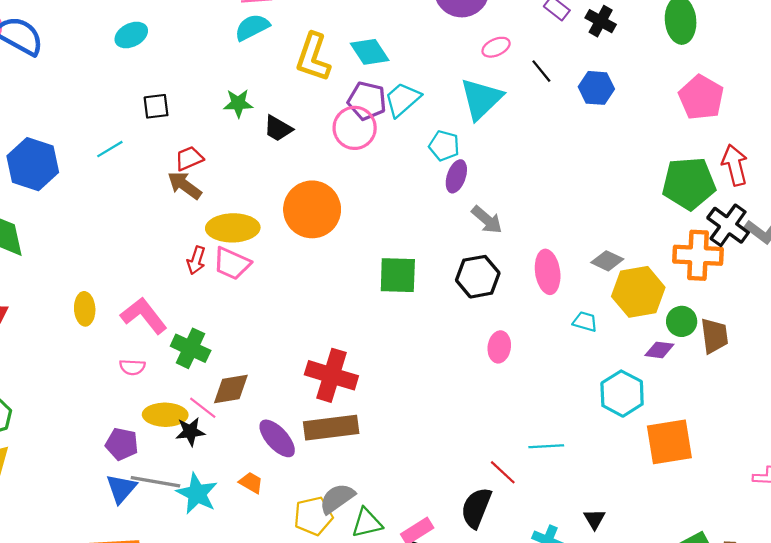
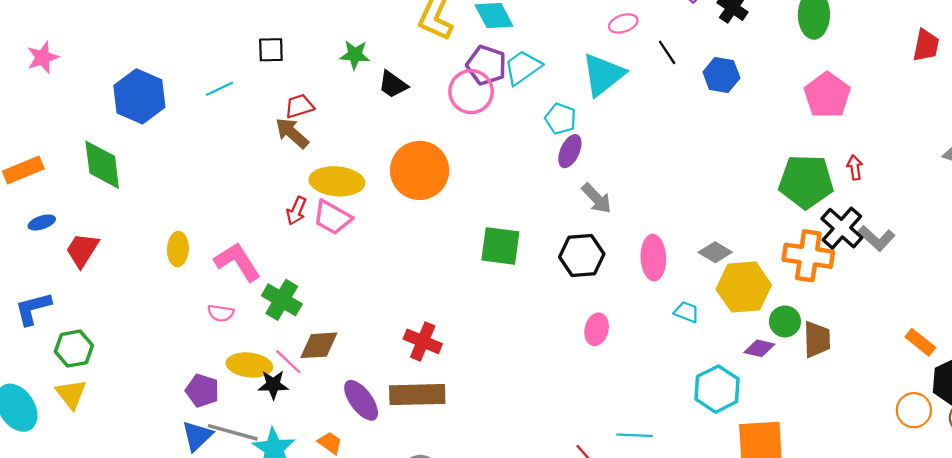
red arrow: (735, 165) -> (855, 167), size x0.6
red cross: (331, 375) -> (423, 341), size x0.7

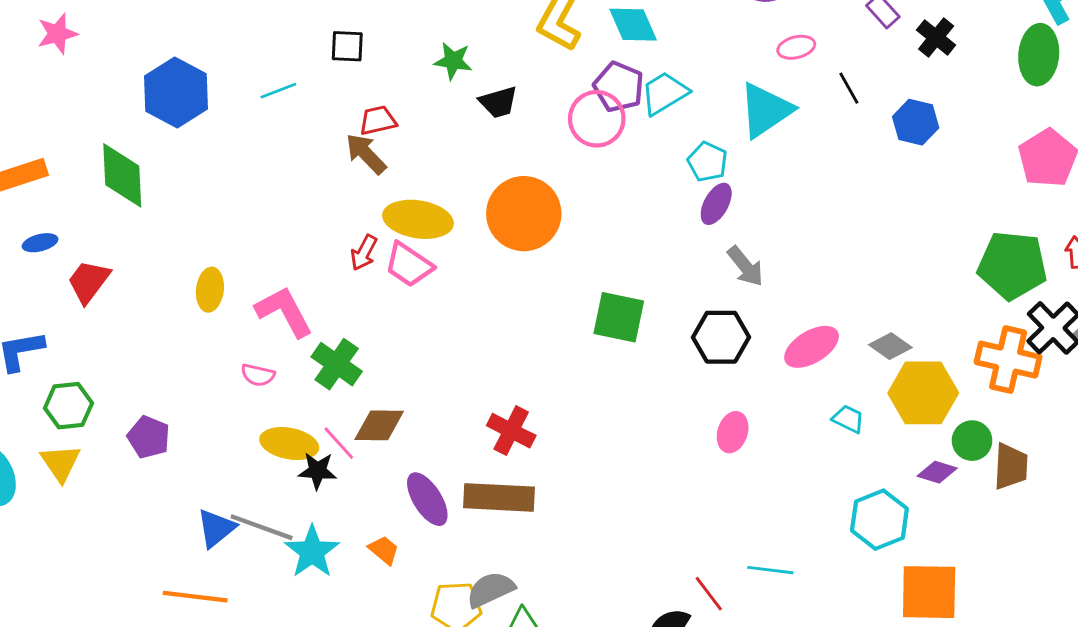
black trapezoid: (393, 85) -> (498, 102), turned -56
pink ellipse: (653, 258) -> (812, 347), turned 57
purple pentagon: (202, 391) -> (149, 437), moved

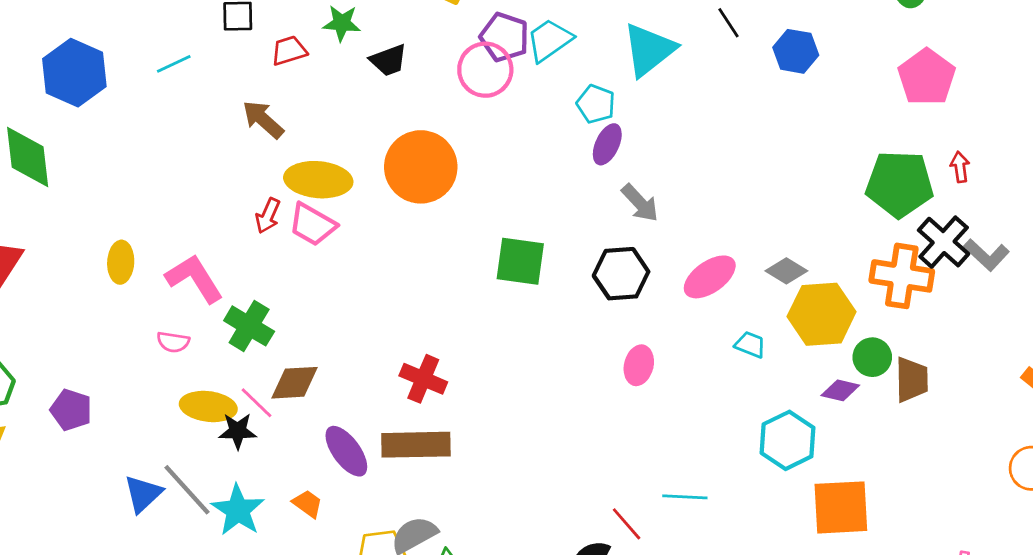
red trapezoid: (378, 120) -> (289, 51), moved
gray line: (262, 527) -> (187, 490), turned 32

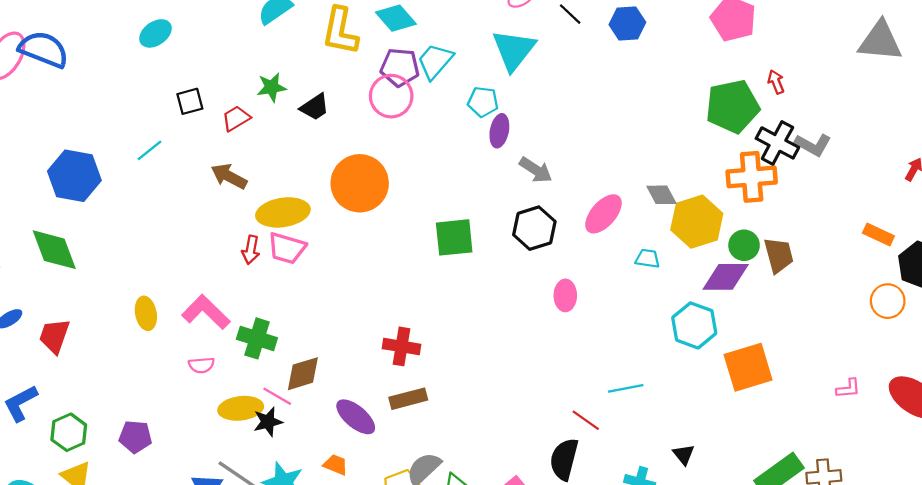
gray diamond: (786, 271) -> (661, 195), turned 44
purple diamond: (840, 390) -> (726, 277), size x1.6
brown rectangle: (416, 445) -> (408, 399), size x0.7

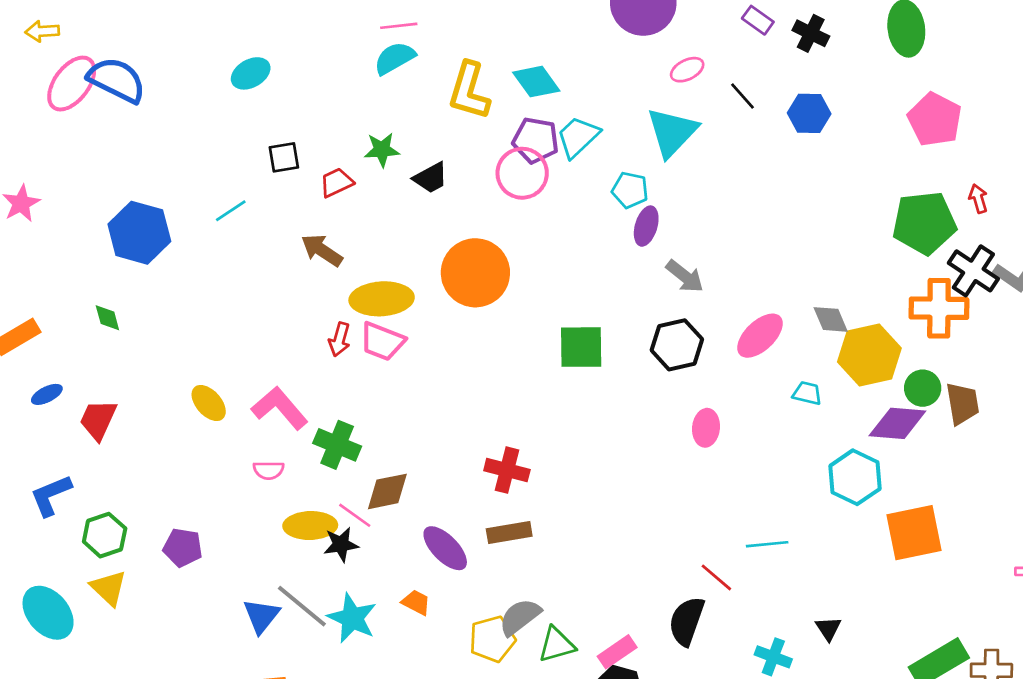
green diamond: (54, 250) -> (107, 318), size x0.5
yellow ellipse: (146, 313) -> (209, 403), turned -36

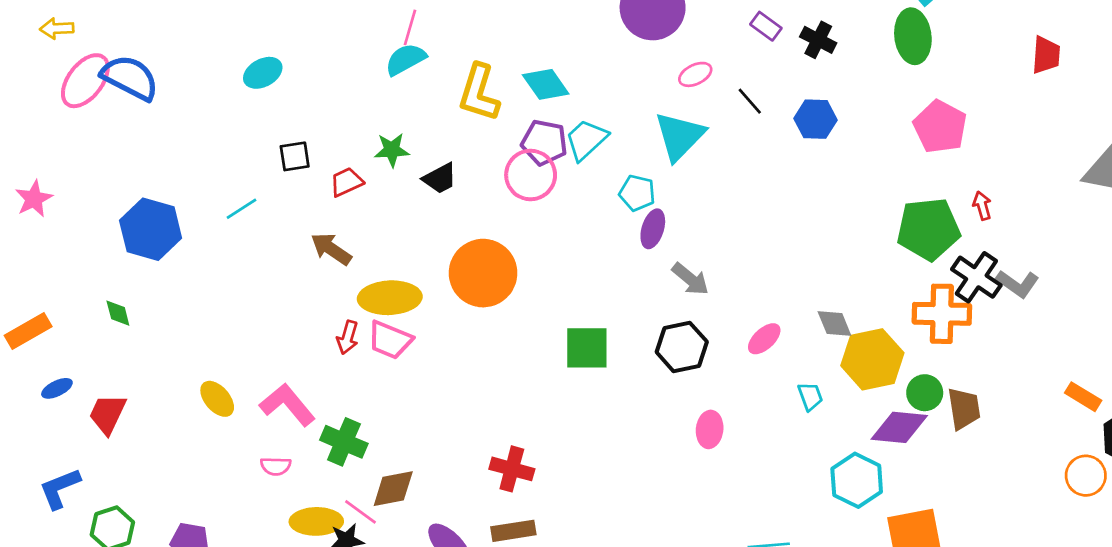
pink line: (399, 26) -> (410, 27), turned -68
pink ellipse: (760, 336) -> (764, 339), size x0.7
cyan trapezoid: (807, 393) -> (810, 396), turned 56

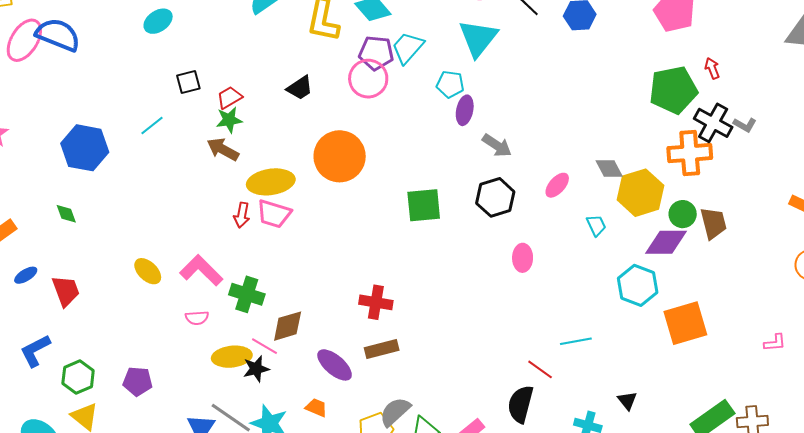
green star: (392, 150) -> (229, 120), moved
gray L-shape: (1018, 284) -> (745, 125), size x0.7
red trapezoid: (107, 414) -> (66, 291), turned 140

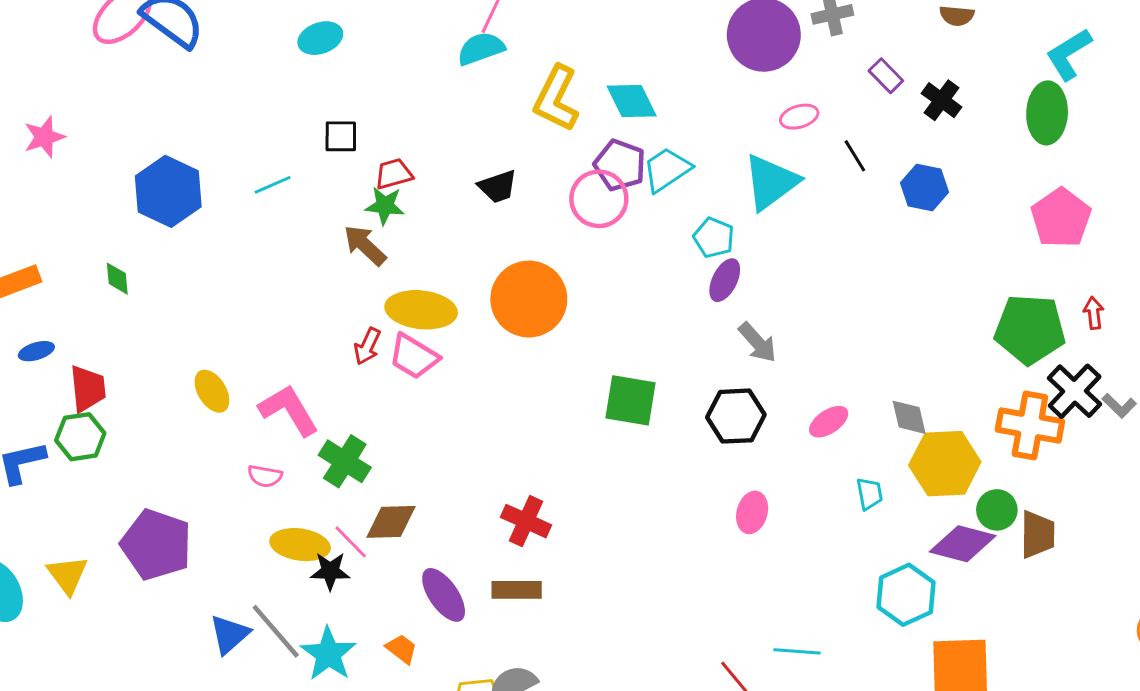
green hexagon: (78, 377) -> (80, 437), moved
purple pentagon: (138, 381) -> (156, 545), size x1.6

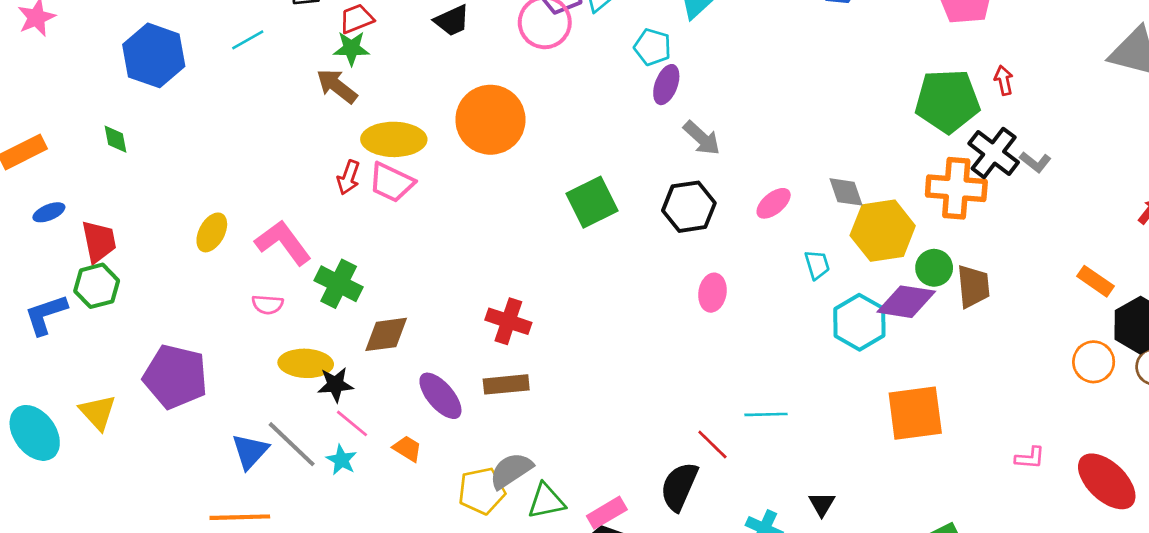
yellow ellipse: (212, 391) -> (212, 232), turned 66
green square: (631, 400) -> (592, 202), turned -30
pink line: (351, 542) -> (352, 423), moved
cyan hexagon: (906, 595) -> (859, 322), moved
cyan star: (328, 654) -> (341, 460), size x0.6

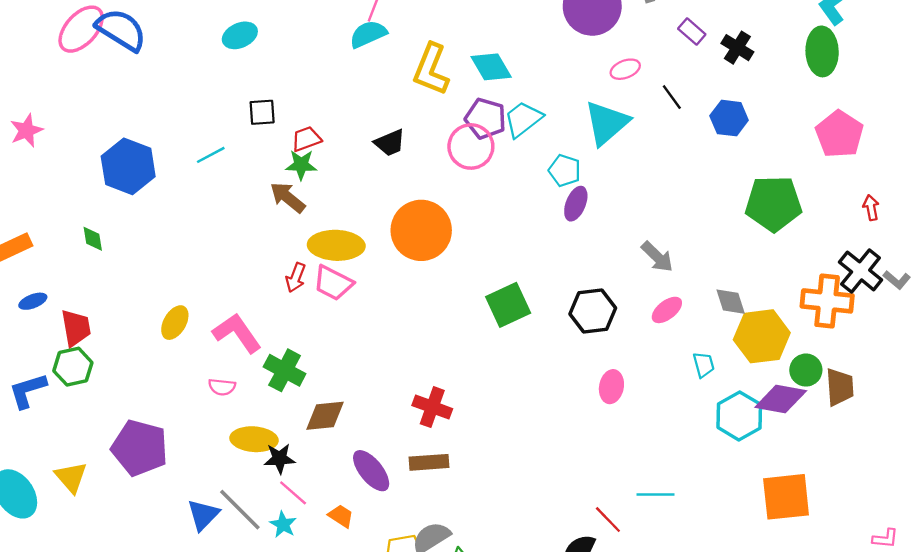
green pentagon: (947, 101) -> (773, 204), moved
gray arrow: (702, 138) -> (657, 257), moved

